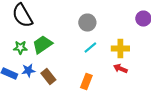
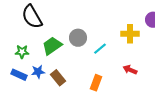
gray circle: (87, 22) -> (78, 38), moved
green star: (20, 48) -> (22, 52), moved
yellow cross: (120, 48) -> (130, 34), moved

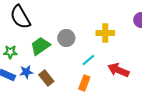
yellow cross: (130, 34) -> (105, 33), moved
cyan line: (100, 49) -> (88, 60), moved
red arrow: (130, 70) -> (118, 70), size x1.5

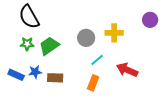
gray circle: (66, 38) -> (86, 38), moved
green star: (10, 52) -> (27, 44), moved
brown rectangle: (46, 78) -> (55, 78), turned -49

